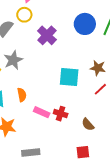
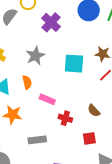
gray star: (13, 60) -> (35, 56), moved
red cross: (61, 114) -> (65, 118), moved

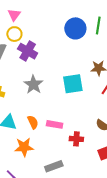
purple cross: (51, 22) -> (28, 51), moved
orange semicircle: (27, 82) -> (33, 122), moved

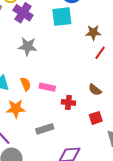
cyan square: (73, 84) -> (62, 17), moved
gray star: (33, 85) -> (28, 46), turned -30

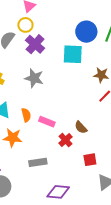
brown semicircle: (95, 90) -> (81, 127), moved
red cross: (68, 102) -> (65, 140), turned 32

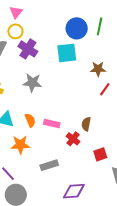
brown semicircle: (81, 127) -> (86, 124), turned 64

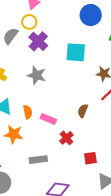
blue circle: (77, 28) -> (91, 15), moved
brown semicircle: (86, 124) -> (83, 111), moved

